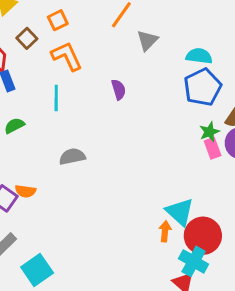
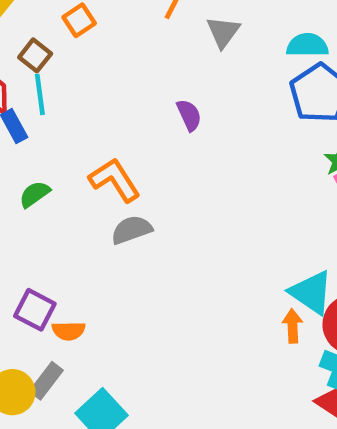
orange L-shape: (67, 56) -> (115, 180), moved
cyan line: (56, 98) -> (40, 94), moved
orange semicircle: (25, 191) -> (69, 331), moved

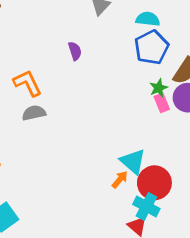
orange arrow: (293, 326) -> (120, 179), turned 36

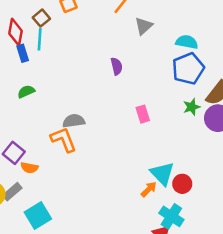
orange L-shape: (28, 83) -> (64, 140), moved
pink rectangle: (162, 103) -> (143, 114), moved
red circle: (154, 183) -> (182, 184), moved, size x0.6

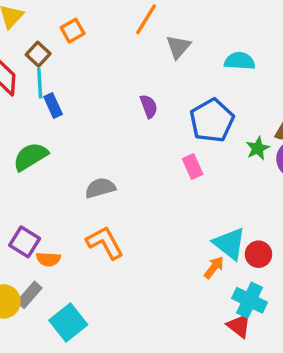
blue rectangle: (23, 53) -> (53, 106), moved
blue pentagon: (188, 69) -> (212, 121), moved
green semicircle: (26, 92) -> (30, 157), size x1.5
orange L-shape: (64, 140) -> (105, 243), moved

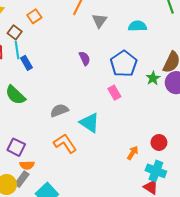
green semicircle: (30, 157) -> (15, 95), turned -100
cyan triangle: (230, 244) -> (90, 123), moved
orange semicircle: (48, 259) -> (27, 165), moved

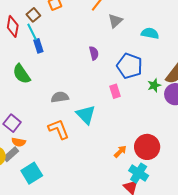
cyan line: (17, 50) -> (32, 32), turned -30
blue pentagon: (124, 64) -> (130, 66), turned -30
red circle: (159, 142) -> (147, 147), size x1.6

